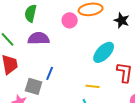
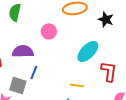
pink circle: (70, 20) -> (49, 31), moved
purple semicircle: (39, 38) -> (23, 51), moved

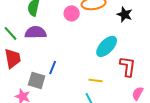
pink circle: (49, 31) -> (72, 13), moved
purple semicircle: (23, 51) -> (36, 32), moved

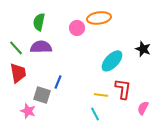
black star: (125, 14) -> (143, 49), moved
red L-shape: (128, 66) -> (123, 89), moved

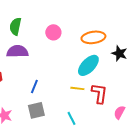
orange ellipse: (99, 18) -> (93, 37), moved
gray square: (42, 95) -> (36, 110), moved, turned -30
yellow line: (101, 95) -> (77, 88), moved

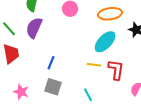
purple semicircle: (17, 51) -> (34, 28), turned -65
gray square: (36, 110) -> (53, 87), turned 30

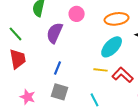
purple semicircle: (34, 28) -> (55, 33), moved
red L-shape: (116, 70) -> (123, 75), turned -55

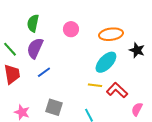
purple semicircle: (55, 33) -> (35, 48), moved
blue line: (58, 68) -> (44, 72), moved, turned 32

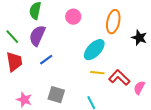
orange ellipse: (111, 34) -> (113, 22), turned -70
cyan ellipse: (106, 62) -> (94, 50), moved
pink semicircle: (137, 109) -> (139, 88), moved

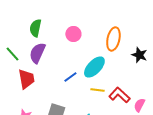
blue line: (46, 60) -> (70, 77), moved
red trapezoid: (14, 62) -> (26, 79), moved

